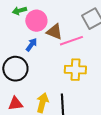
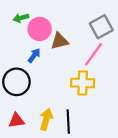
brown triangle: (54, 32) -> (59, 41), turned -36
pink line: (71, 41) -> (94, 54), moved, turned -35

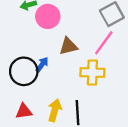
brown triangle: (59, 41) -> (68, 46), moved
blue arrow: (34, 55) -> (42, 64), moved

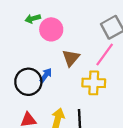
brown triangle: (68, 46) -> (71, 58), turned -36

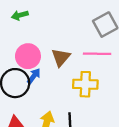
pink circle: (51, 29) -> (28, 56), moved
pink line: (105, 55) -> (97, 54), turned 55

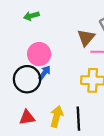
brown triangle: (61, 57) -> (86, 38), moved

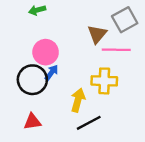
yellow arrow: (57, 116) -> (78, 100), moved
black line: (78, 119) -> (89, 123), turned 65

